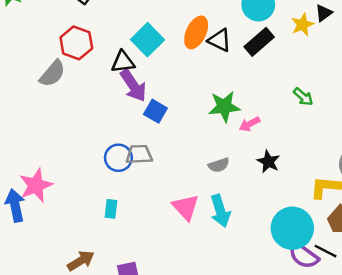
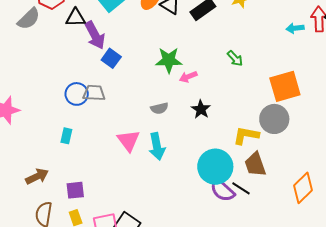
black triangle: (123, 62) -> (76, 18), moved

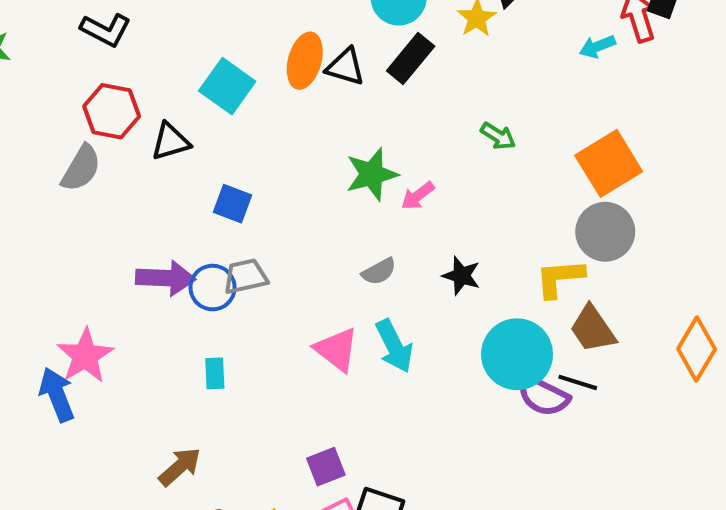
purple arrow: (95, 35) -> (166, 278), moved, turned -44
blue square: (111, 58) -> (233, 204), moved
black star: (201, 109) -> (461, 276), moved
purple square: (75, 190) -> (326, 467), moved

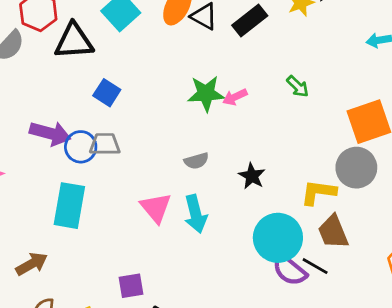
black triangle: (171, 142) -> (74, 41), size x1.4
pink arrow: (418, 196) -> (235, 97), moved
cyan rectangle: (215, 373) -> (69, 206), size x2.0

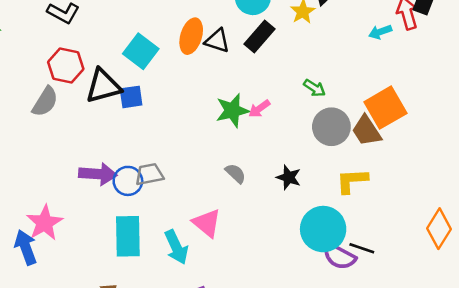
blue square: (107, 93) -> (131, 97), moved, turned -30
gray semicircle: (196, 161) -> (236, 173), turned -110
gray circle: (356, 168) -> (331, 127), moved
cyan arrow: (196, 214) -> (176, 247), moved
brown trapezoid: (333, 232) -> (366, 131), moved

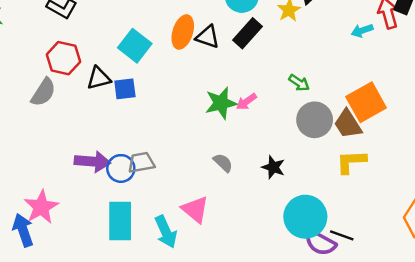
black triangle: (103, 86) -> (99, 78), size x0.7
yellow L-shape: (352, 181) -> (351, 162), moved

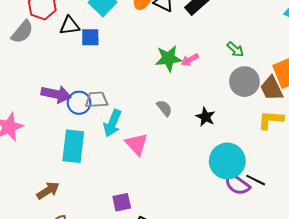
cyan arrow: (166, 232) -> (112, 123), moved, turned 40

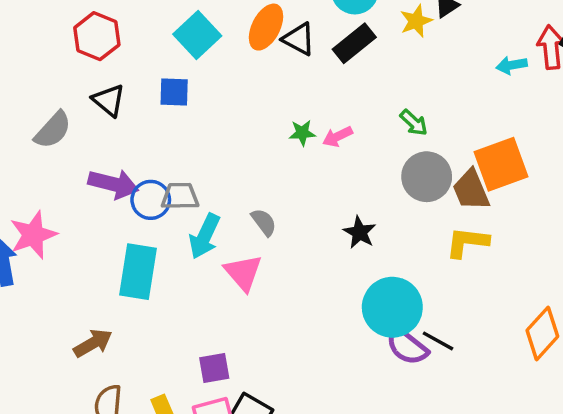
black triangle: (70, 26) -> (109, 100), moved, turned 45
gray semicircle: (22, 32) -> (53, 130), moved
green star: (168, 58) -> (302, 133), size x0.6
gray semicircle: (164, 108) -> (264, 222), moved

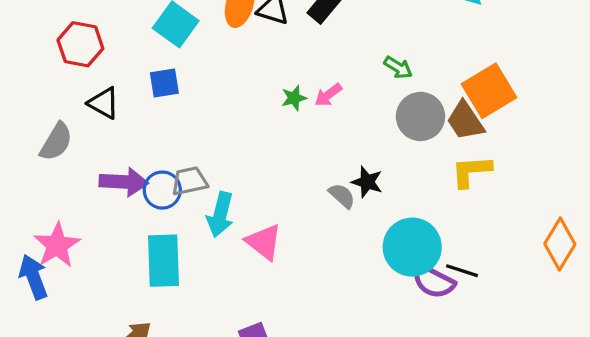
gray semicircle: (264, 222) -> (342, 196), moved

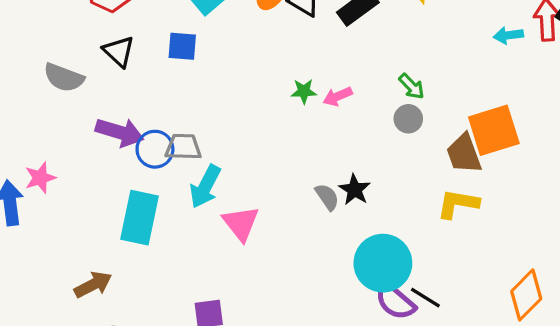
gray circle: (421, 116) -> (408, 119), moved, size x0.6
gray semicircle: (56, 142) -> (64, 78), turned 66
pink star: (57, 245) -> (40, 178), size x0.7

